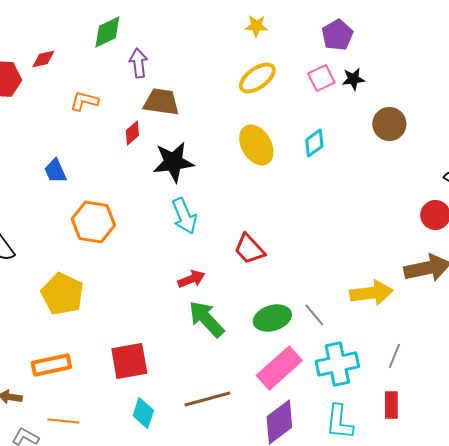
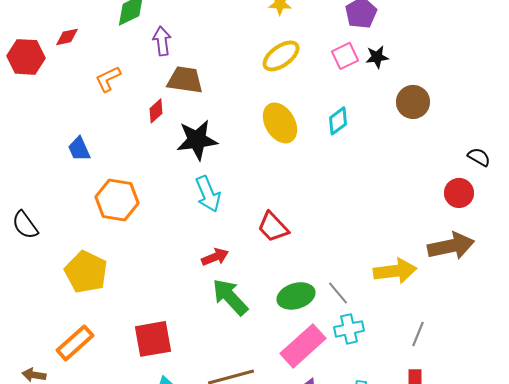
orange L-shape: (84, 101) -> (108, 79), turned -40
cyan cross: (337, 364) -> (349, 329), moved, size x0.7
orange rectangle: (51, 365) -> (75, 343), turned -30

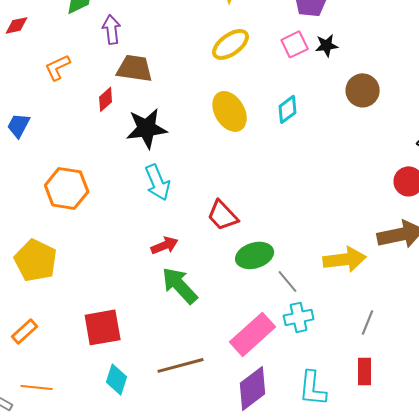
blue trapezoid: (79, 149) -> (19, 125), moved, turned 52
green ellipse: (296, 296) -> (255, 255), moved
orange rectangle: (75, 343) -> (25, 331), size x0.7

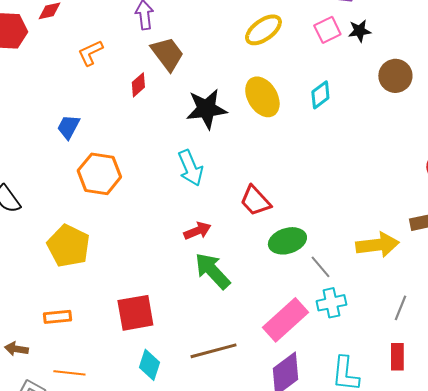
brown trapezoid: (135, 68) -> (167, 54), turned 45
blue trapezoid: (19, 125) -> (68, 127), moved
black star: (147, 128) -> (206, 109), moved
orange rectangle: (25, 331) -> (57, 317), turned 36

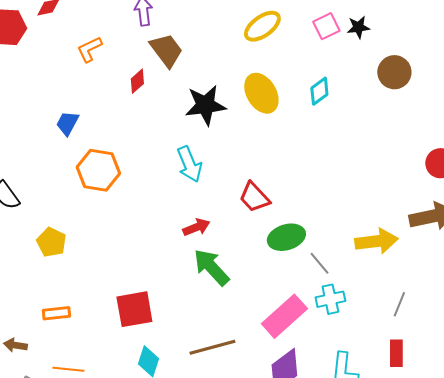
yellow pentagon: (68, 246) -> (51, 242), moved, size x0.7

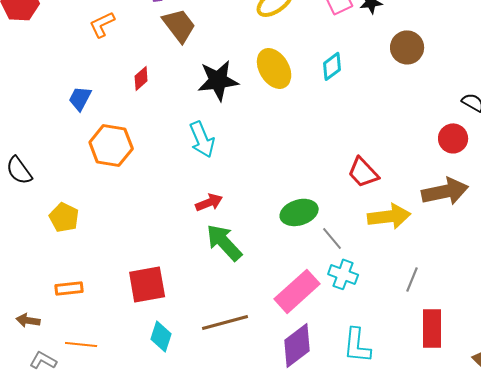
red diamond: (137, 81) -> (141, 78), moved
red trapezoid: (254, 197) -> (363, 172), moved
cyan cross: (330, 299) -> (343, 274), turned 32
red rectangle: (396, 353) -> (432, 328), moved, size x1.4

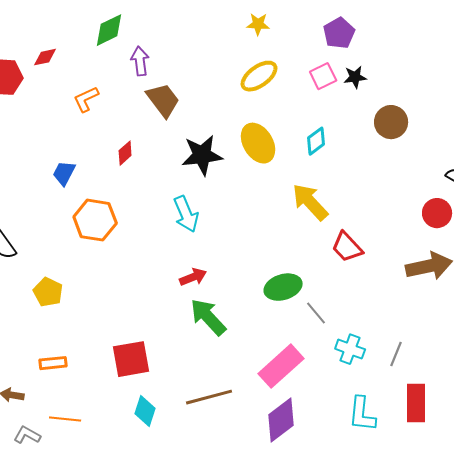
yellow arrow: (389, 216) -> (310, 202), moved, turned -126
cyan cross: (343, 274) -> (350, 349), moved
cyan L-shape: (357, 345) -> (362, 414), moved

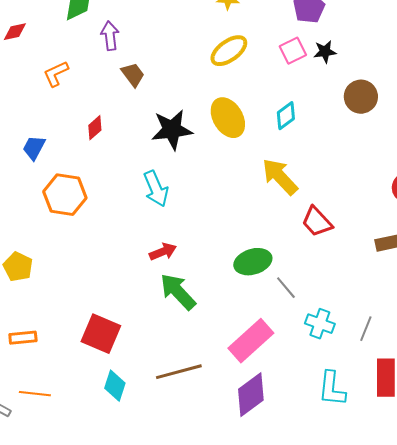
brown trapezoid: (163, 100) -> (133, 75), size x0.7
red square: (131, 359) -> (101, 334), turned 33

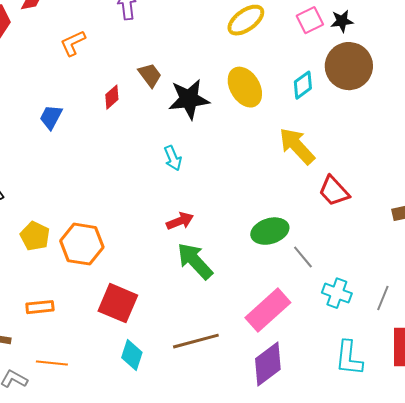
brown trapezoid: (133, 75) -> (150, 75), moved
brown circle: (361, 97) -> (349, 66), moved, size x1.4
cyan arrow: (156, 189) -> (173, 158), size x0.7
orange hexagon: (65, 195) -> (82, 244), moved

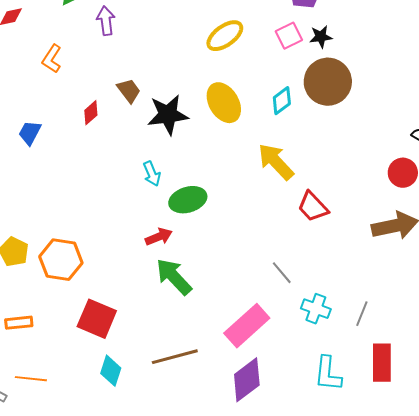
orange L-shape: (73, 43) -> (52, 59), turned -32
green ellipse: (270, 231) -> (188, 200), moved

